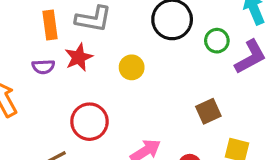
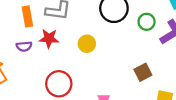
red star: (79, 57) -> (49, 38), turned 30

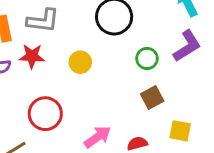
green circle: (147, 22) -> (147, 58), moved

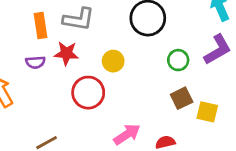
red circle: (45, 114) -> (88, 93), moved
yellow square: (180, 131) -> (207, 112), moved

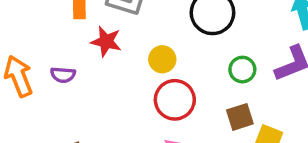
purple semicircle: (35, 62) -> (63, 75), moved
red circle: (88, 93) -> (175, 100), moved

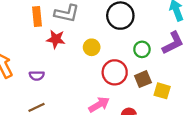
purple semicircle: (63, 75) -> (37, 76), moved
red circle: (175, 100) -> (115, 72), moved

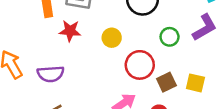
purple semicircle: (37, 76) -> (51, 74), size x1.5
brown square: (143, 79) -> (166, 82), moved

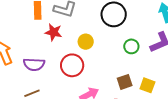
red circle: (140, 65) -> (72, 65), moved

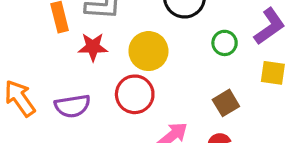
yellow circle: (86, 42) -> (148, 51), size x1.5
yellow square: (147, 85) -> (273, 73), moved

